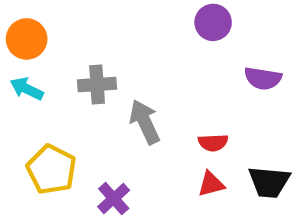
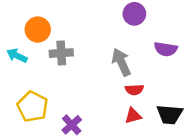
orange circle: (27, 39) -> (38, 30), moved
gray arrow: (145, 122) -> (121, 62), moved

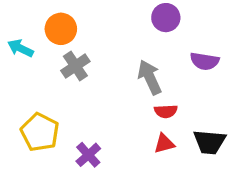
orange circle: (38, 30) -> (61, 29), moved
gray cross: (61, 53) -> (75, 66), turned -30
cyan arrow: (17, 56) -> (20, 48), moved

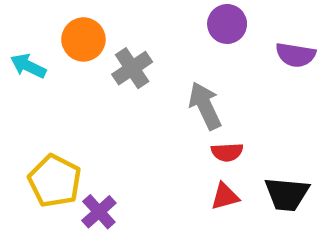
purple semicircle: (205, 61) -> (296, 55), moved
gray cross: (75, 66) -> (132, 68), moved
purple cross: (88, 155) -> (99, 212), moved

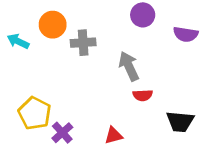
gray cross: (132, 68) -> (83, 43), turned 30
red triangle: (225, 196) -> (114, 135), moved

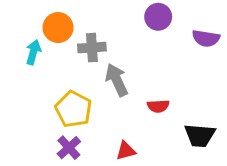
cyan arrow: (18, 41) -> (33, 52), moved, turned 80
gray arrow: (129, 66) -> (117, 80), moved
yellow pentagon: (35, 113) -> (73, 109), moved

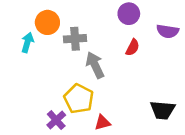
red semicircle: (158, 106) -> (133, 47), moved, turned -60
yellow pentagon: (73, 109) -> (79, 99), moved

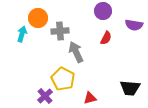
red triangle: (103, 123) -> (90, 98), moved

